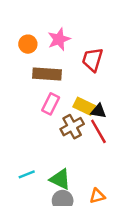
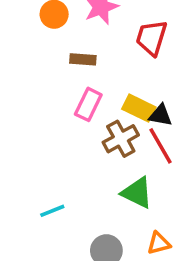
brown rectangle: (47, 74) -> (83, 59), size x0.6
green triangle: (60, 179) -> (137, 193), moved

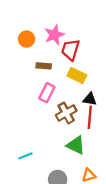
red trapezoid: (151, 38) -> (70, 50), moved
yellow rectangle: (139, 108) -> (77, 75), moved
red line: (160, 146) -> (90, 117), turned 35

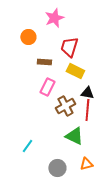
pink star: (54, 35) -> (54, 18), moved
cyan line: (25, 156) -> (27, 146), turned -32

